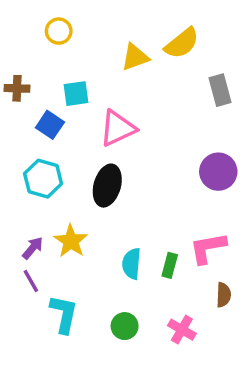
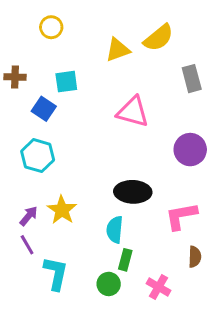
pink triangle: (118, 128) -> (133, 112), moved, turned 40
black ellipse: (107, 186) -> (133, 192), moved, turned 76
green rectangle: (170, 265) -> (125, 260), moved

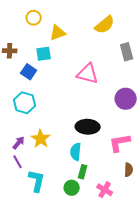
yellow triangle: (118, 50) -> (58, 33), moved

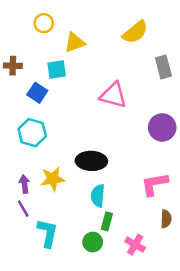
black ellipse: (88, 127) -> (91, 161), moved
yellow star: (41, 139) -> (53, 179), turned 30
purple arrow: (19, 143) -> (24, 184), turned -48

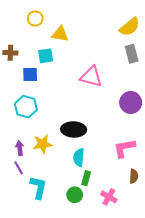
yellow semicircle: (135, 32) -> (130, 27), moved
yellow triangle: (75, 42) -> (60, 34), turned 30
blue square: (37, 93) -> (30, 75), turned -35

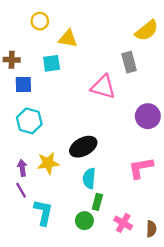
gray rectangle: (132, 54) -> (129, 62), moved
blue square: (30, 75) -> (23, 84), moved
black ellipse: (74, 129) -> (83, 147), turned -30
brown semicircle: (134, 176) -> (151, 229), moved

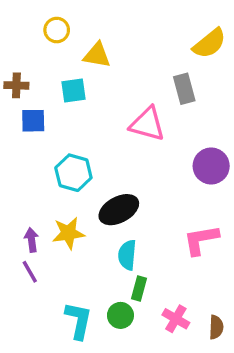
cyan hexagon: (29, 121) -> (73, 173), moved
cyan L-shape: (43, 212) -> (79, 320), moved

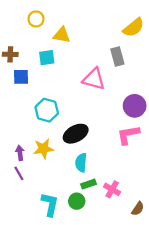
pink L-shape: (201, 240) -> (128, 135), moved
green rectangle: (139, 289) -> (89, 184), turned 56
pink cross: (176, 319) -> (112, 189), moved
brown semicircle: (216, 327) -> (138, 209), turned 32

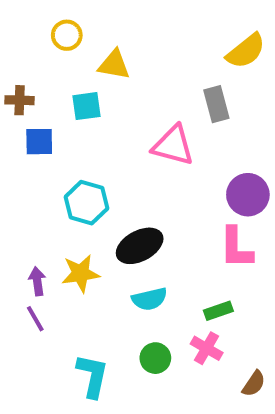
pink L-shape: (128, 135) -> (236, 248), turned -80
cyan semicircle: (81, 163) -> (149, 299), turned -108
green rectangle: (89, 184) -> (218, 311), moved
green circle: (77, 201) -> (155, 358), moved

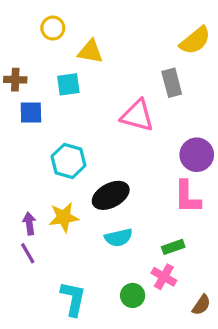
green circle: (155, 358) -> (133, 295), moved

